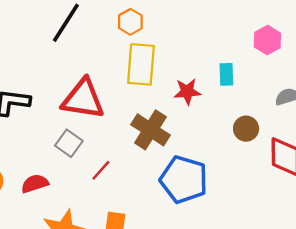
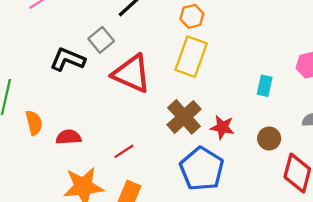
red star: (187, 92) -> (222, 127), moved
gray square: (69, 143) -> (101, 40), moved
red line: (101, 170) -> (124, 151), moved

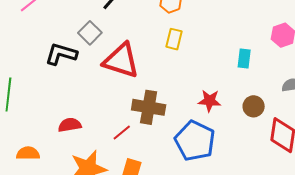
yellow rectangle: (191, 57) -> (174, 39), size x0.6
brown cross: (184, 117) -> (149, 107), moved, turned -32
orange semicircle: (34, 123) -> (28, 153), moved, turned -70

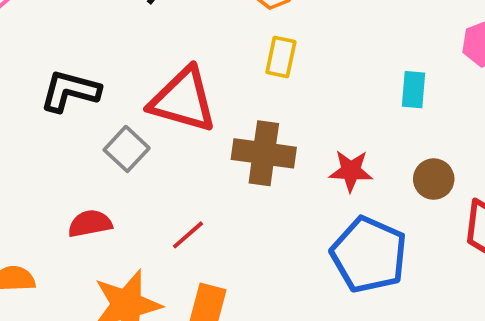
gray square: (90, 33) -> (127, 149), moved
brown cross: (149, 107) -> (264, 153), moved
blue pentagon: (195, 141) -> (369, 255), moved

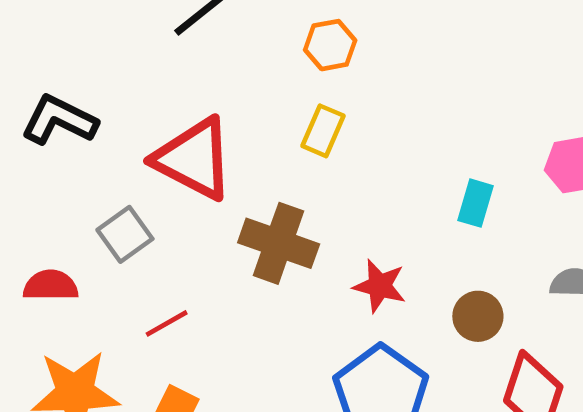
gray square: (127, 149) -> (125, 234), moved

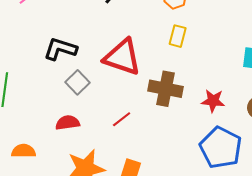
gray square: (125, 234) -> (77, 82), moved
red line: (167, 323) -> (122, 119), moved

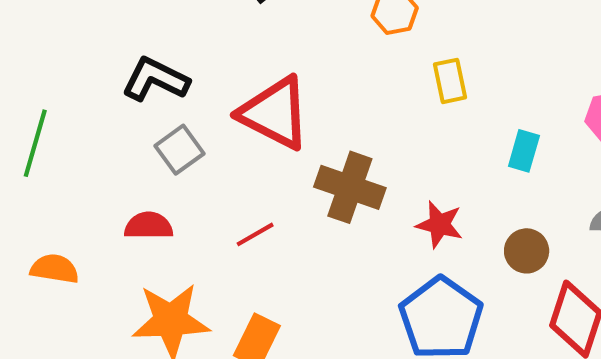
yellow rectangle: (178, 36) -> (450, 81), moved, turned -35

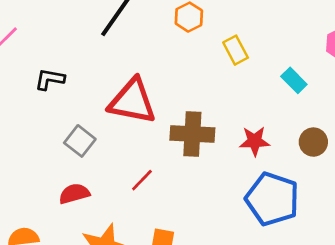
black L-shape: (155, 79) -> (50, 79), moved, size x0.7
cyan rectangle: (524, 151) -> (294, 80), turned -45

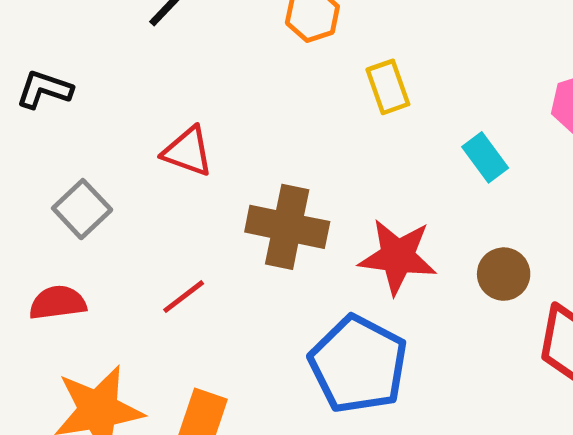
red triangle: (132, 101) -> (188, 152), size x0.6
red star: (255, 141) -> (398, 257), size x1.4
blue pentagon: (272, 199) -> (358, 364), moved

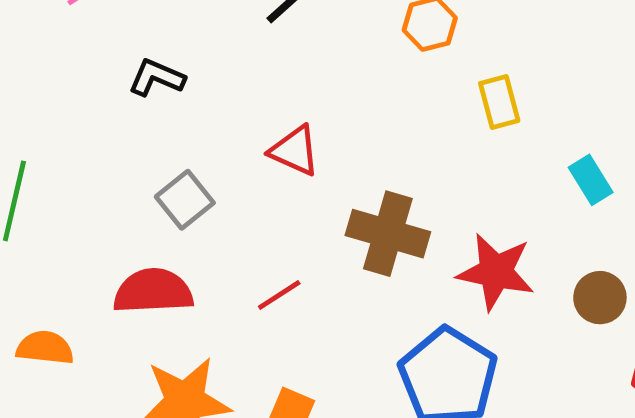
red semicircle: (58, 303) -> (153, 291), size x1.4

